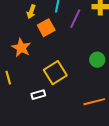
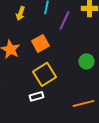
orange square: (46, 28) -> (40, 43), moved
white rectangle: (38, 95) -> (36, 96), moved

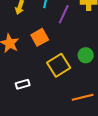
yellow square: (44, 74) -> (59, 65), moved
white rectangle: (36, 96) -> (23, 84), moved

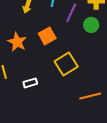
green circle: (86, 55) -> (91, 25), moved

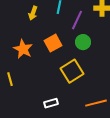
green circle: (91, 25) -> (83, 42), moved
white rectangle: (30, 83) -> (51, 103), moved

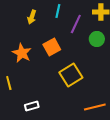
green circle: (83, 42) -> (97, 39), moved
white rectangle: (51, 103) -> (32, 106), moved

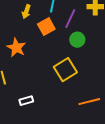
green circle: (97, 39) -> (77, 40), moved
orange square: (52, 47) -> (46, 27), moved

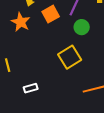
orange star: (16, 48) -> (21, 22), moved

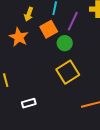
green circle: (82, 27) -> (65, 43), moved

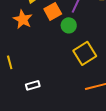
yellow square: (68, 72) -> (85, 53), moved

